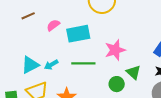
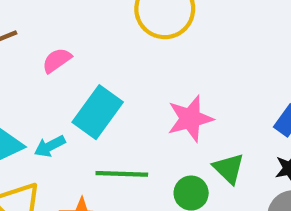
cyan rectangle: (78, 34) -> (98, 112), moved, turned -45
green line: (83, 63) -> (122, 174), moved

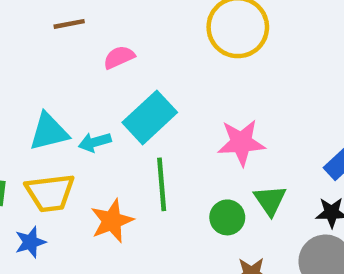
green line: (122, 174) -> (162, 184), turned 72

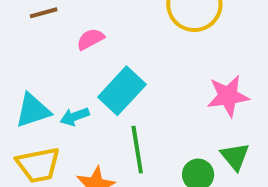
pink star: (241, 143) -> (228, 96), moved

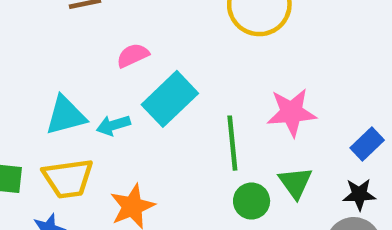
pink semicircle: (90, 39) -> (133, 55), moved
green line: (137, 150) -> (232, 143), moved

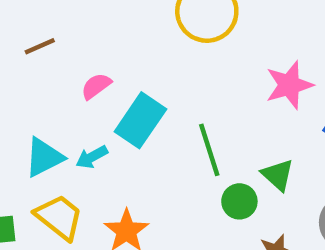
pink star: (292, 112) -> (289, 85), moved
yellow trapezoid: (68, 178) -> (59, 217), turned -122

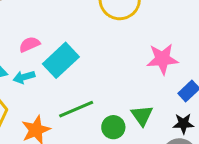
pink semicircle: (96, 86) -> (30, 44), moved
green line: (209, 150) -> (76, 109), moved, turned 72

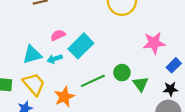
green circle: (113, 127) -> (122, 73), moved

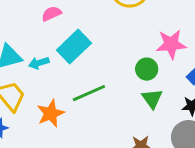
pink semicircle: (58, 35) -> (51, 14), moved
green circle: (122, 73) -> (147, 69), moved

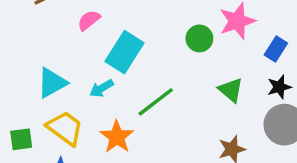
cyan arrow: (39, 63) -> (102, 88), moved
green circle: (147, 69) -> (199, 38), moved

